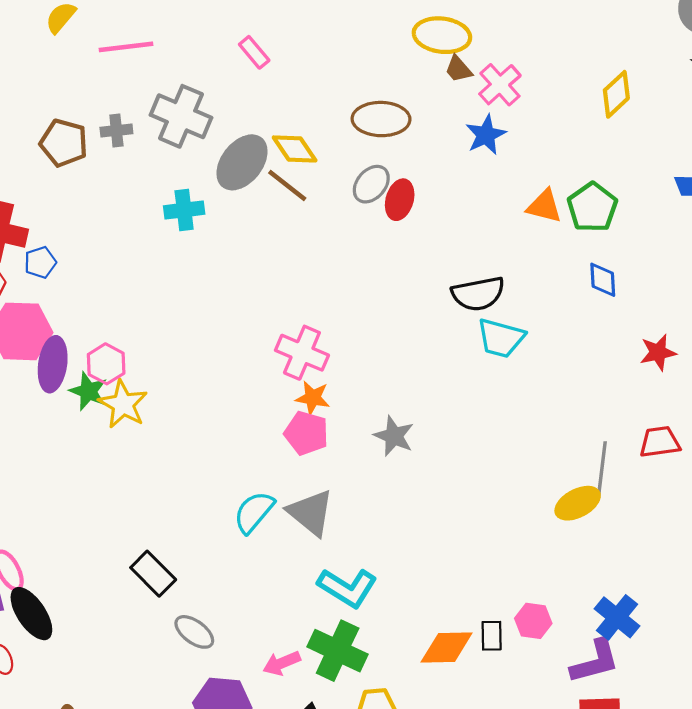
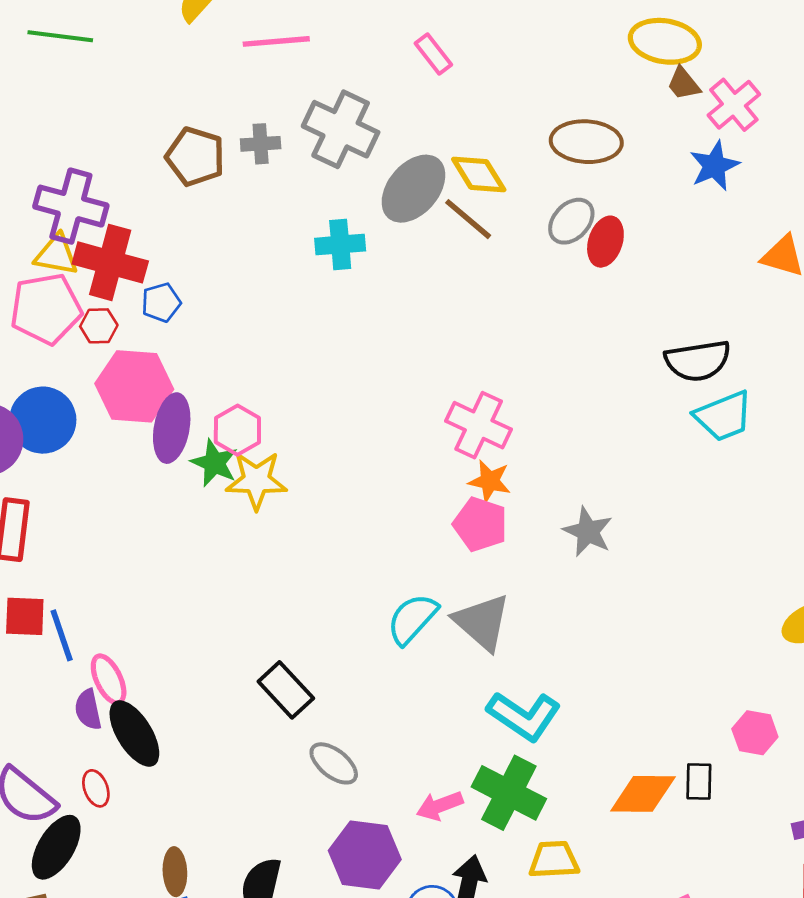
cyan trapezoid: (501, 338) -> (724, 416), turned -39
yellow star: (123, 404) -> (256, 480), turned -30
pink hexagon: (533, 621) -> (755, 733), moved

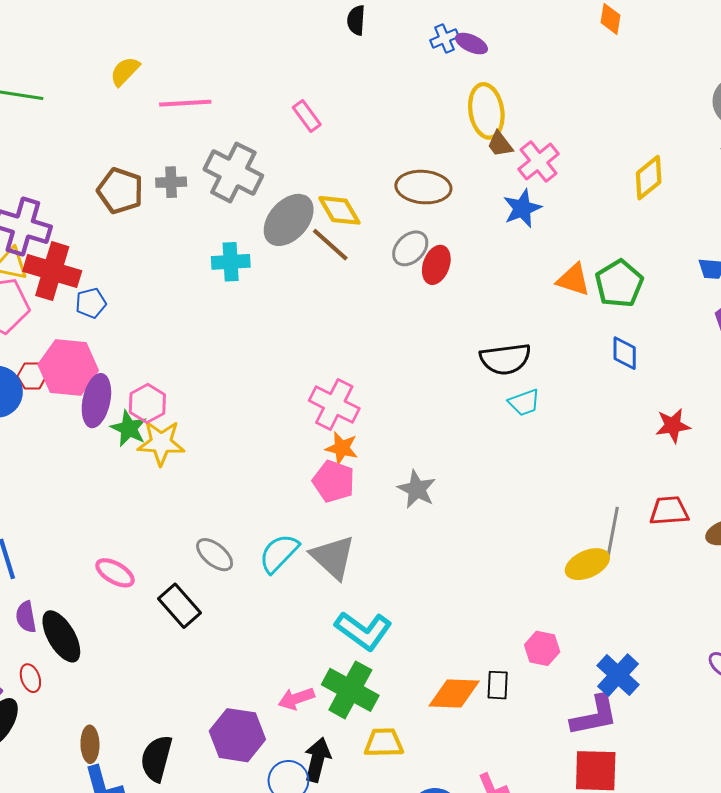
yellow ellipse: (665, 41) -> (486, 111), turned 70
red hexagon: (99, 326) -> (32, 376), moved
cyan trapezoid: (724, 416) -> (524, 402), size x0.7
pink ellipse: (109, 679) -> (115, 573), moved, turned -36
gray ellipse: (334, 763) -> (215, 555), moved

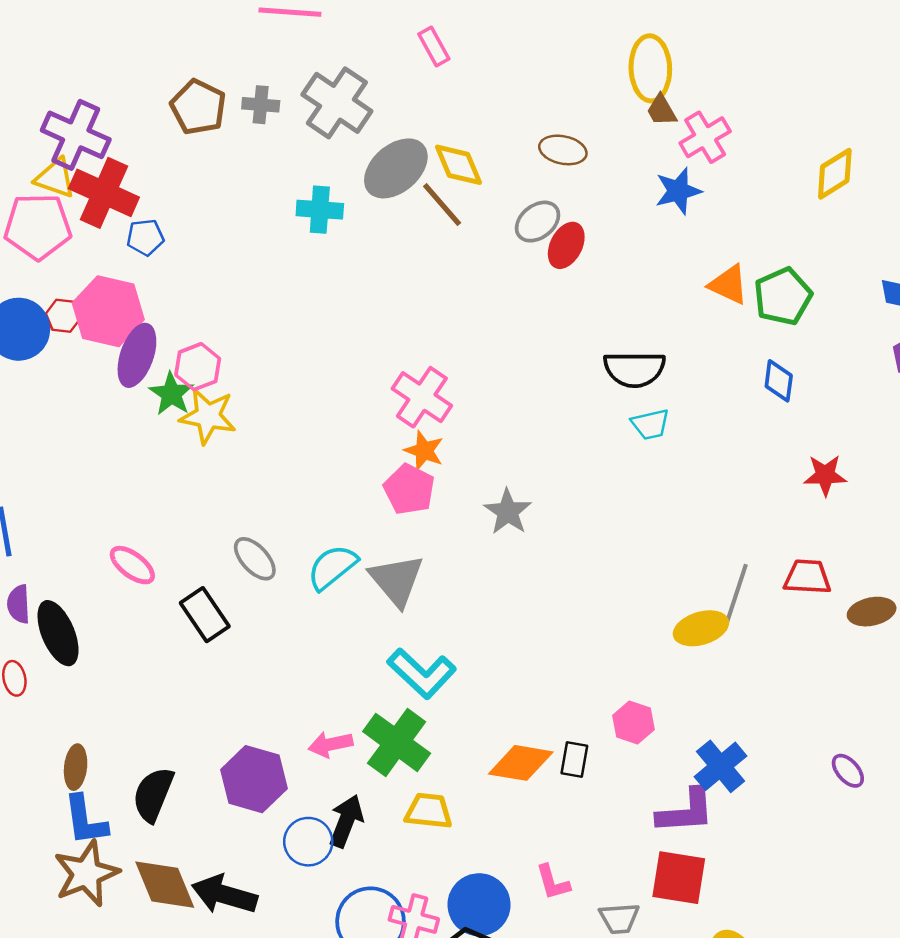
brown ellipse: (423, 187) -> (563, 150), size x0.7

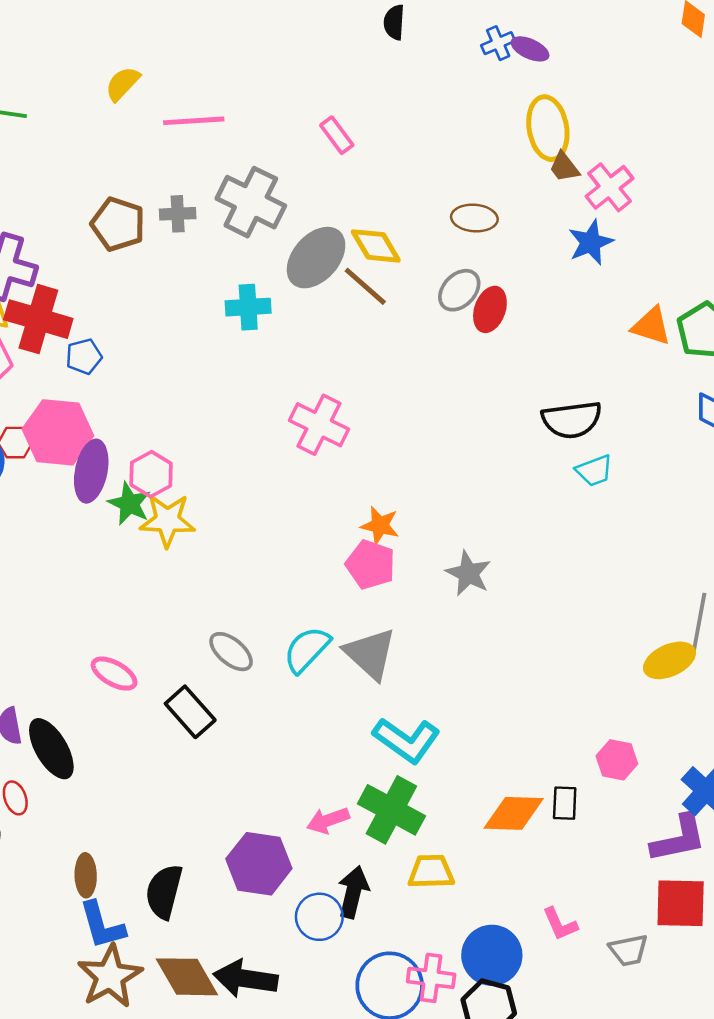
pink cross: (422, 397) -> (319, 425), moved

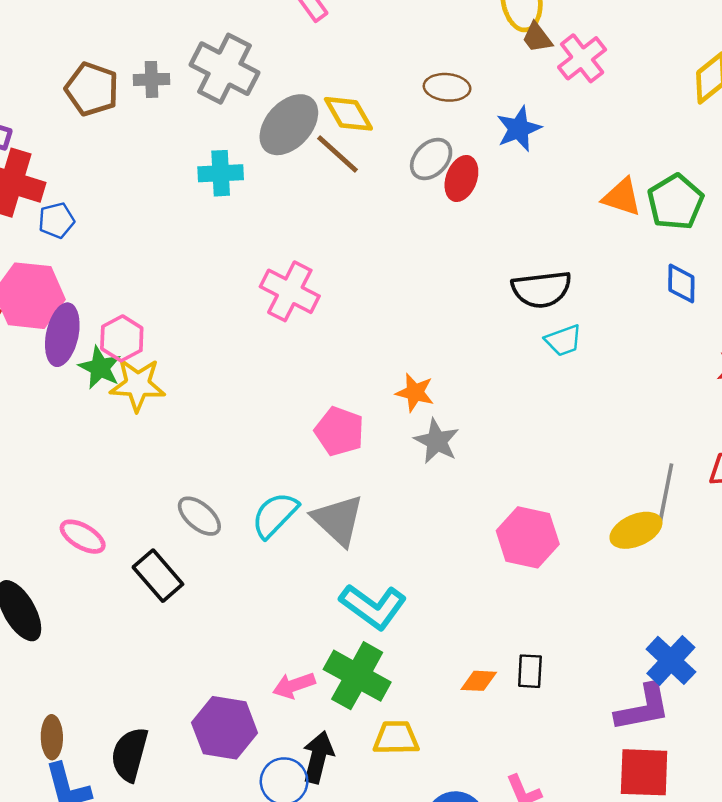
blue star: (591, 242) -> (519, 129), moved
orange star: (380, 525) -> (415, 392), moved
pink hexagon: (617, 760) -> (528, 537), moved, size x1.5
orange diamond: (514, 813) -> (479, 681), size x0.6

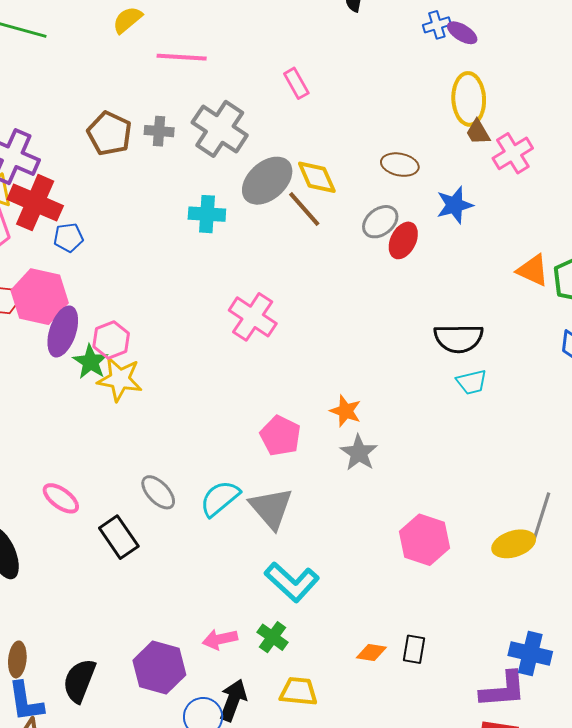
blue cross: (671, 660) -> (530, 653), turned -36
green cross: (357, 676) -> (273, 637), size x0.6

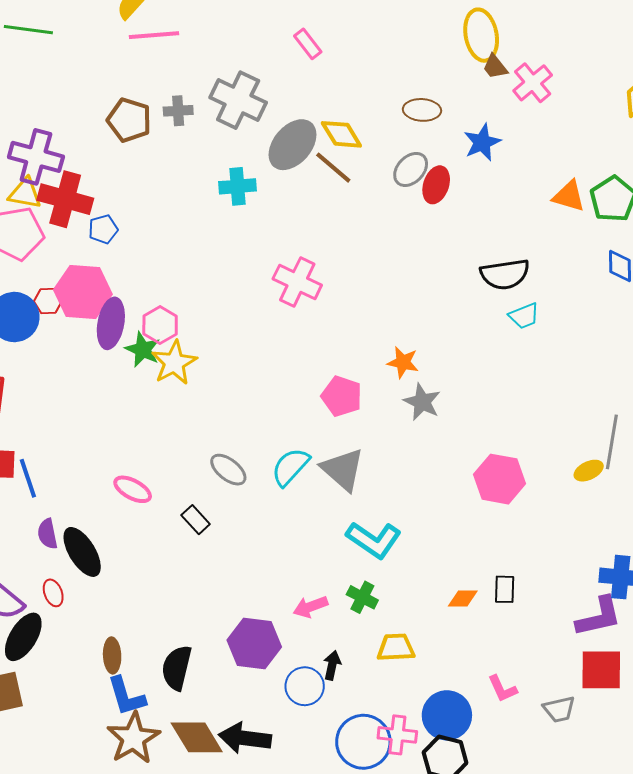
pink line: (182, 57) -> (154, 35), moved
yellow star: (120, 379) -> (174, 363), turned -30
black rectangle: (119, 537) -> (196, 520), size x0.7
yellow ellipse: (514, 544) -> (589, 471), size x0.7
black arrow: (233, 700) -> (332, 665), size x0.7

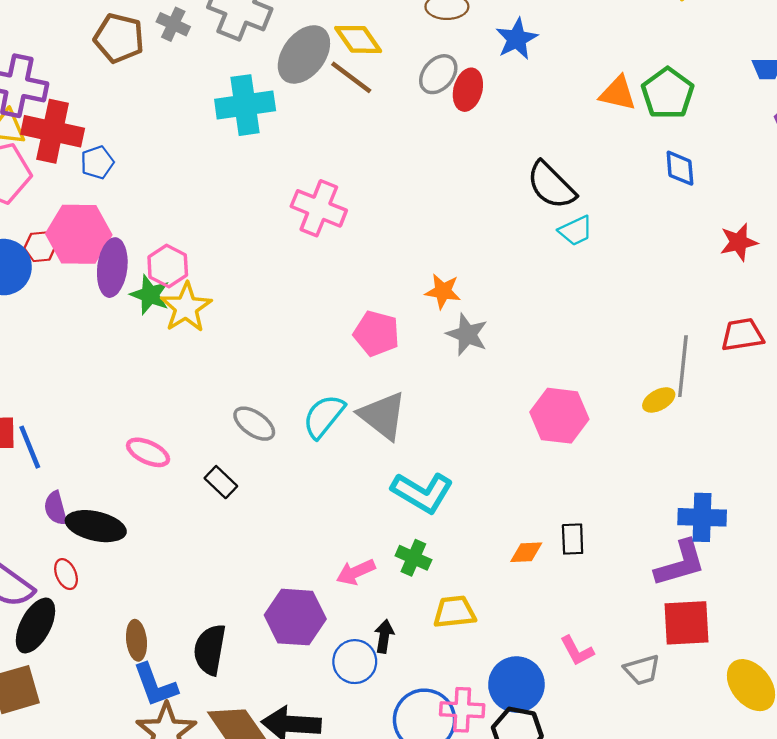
gray cross: (178, 111) -> (173, 24), turned 32
cyan cross: (237, 186) -> (245, 105), size x1.4
black semicircle: (505, 274) -> (551, 185), turned 57
black ellipse: (82, 552) -> (96, 526), turned -42

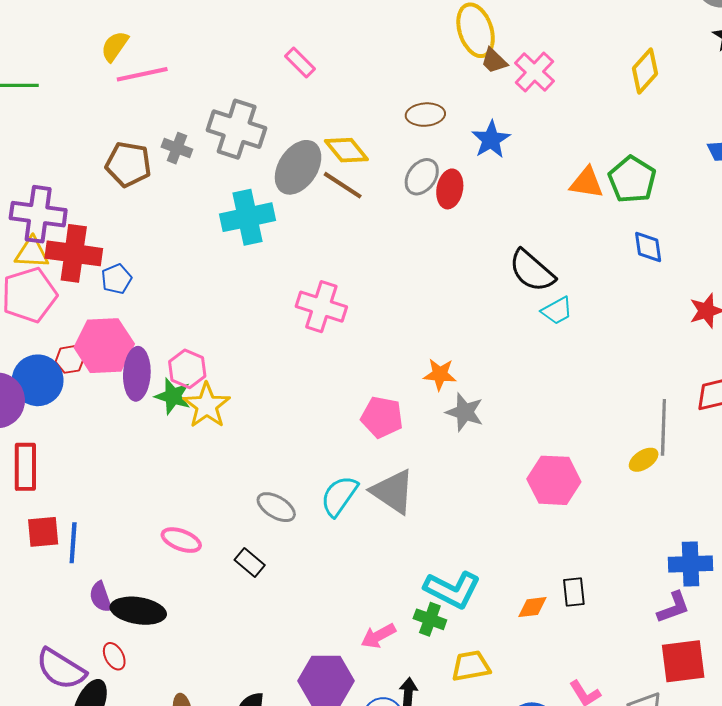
blue line: (30, 447) -> (73, 543), turned 30
cyan L-shape: (422, 492) -> (452, 590), moved
purple L-shape: (680, 563) -> (673, 607), size x0.7

